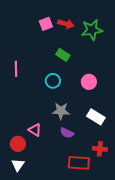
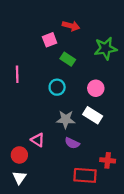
pink square: (46, 24) -> (50, 40), moved
green star: (92, 30) -> (105, 48), moved
white rectangle: (96, 117) -> (93, 115), moved

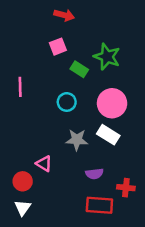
red arrow: (71, 26) -> (64, 15), moved
green star: (105, 48) -> (107, 57), moved, turned 30
pink circle: (96, 88) -> (112, 103), size x1.5
purple semicircle: (72, 143) -> (94, 174), moved, turned -32

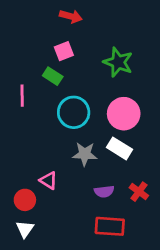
green rectangle: (79, 69) -> (53, 76), moved
cyan circle: (67, 102) -> (74, 112), size x1.5
red cross: (126, 188) -> (139, 192), moved, turned 30

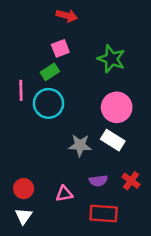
green rectangle: (53, 76) -> (50, 72), turned -66
cyan circle: (74, 112) -> (48, 103), moved
pink triangle: (49, 180) -> (64, 194), moved, turned -42

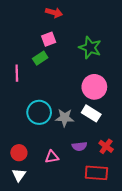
cyan circle: (48, 103) -> (39, 112), moved
red rectangle: (104, 213) -> (96, 173), moved

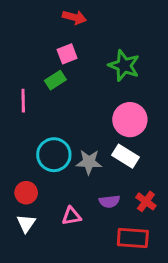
red circle: (19, 153) -> (26, 193), moved
white triangle: (19, 175) -> (26, 223), moved

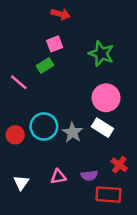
pink line: (23, 101) -> (19, 82), turned -48
gray star: (89, 162) -> (73, 132), turned 30
red circle: (26, 193) -> (15, 135), moved
purple semicircle: (109, 201) -> (89, 175), moved

